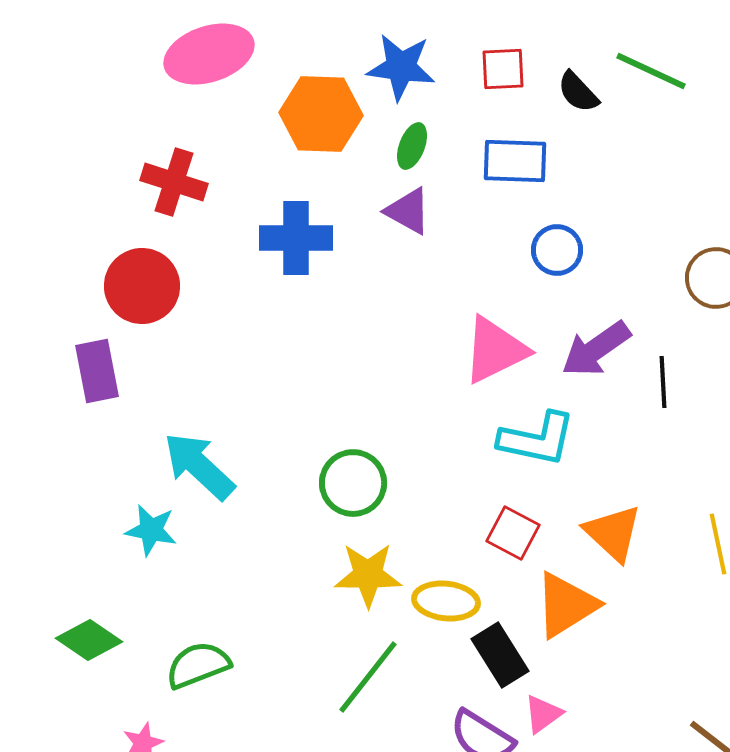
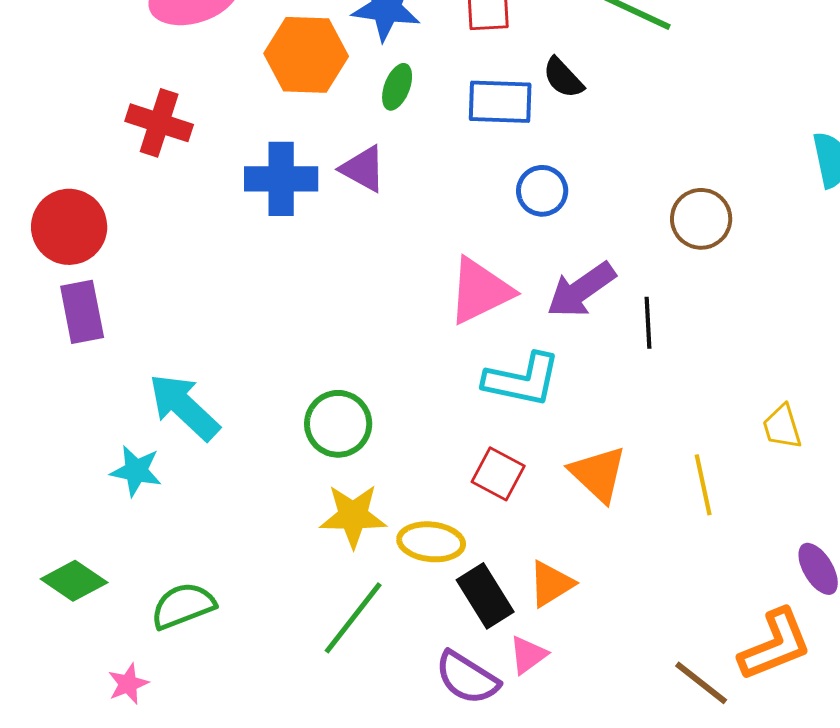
black semicircle: (578, 92) -> (563, 78), moved
purple triangle: (408, 211) -> (363, 169), moved
red circle: (142, 286) -> (69, 227), moved
orange triangle: (566, 605) -> (551, 584), moved, size x0.7

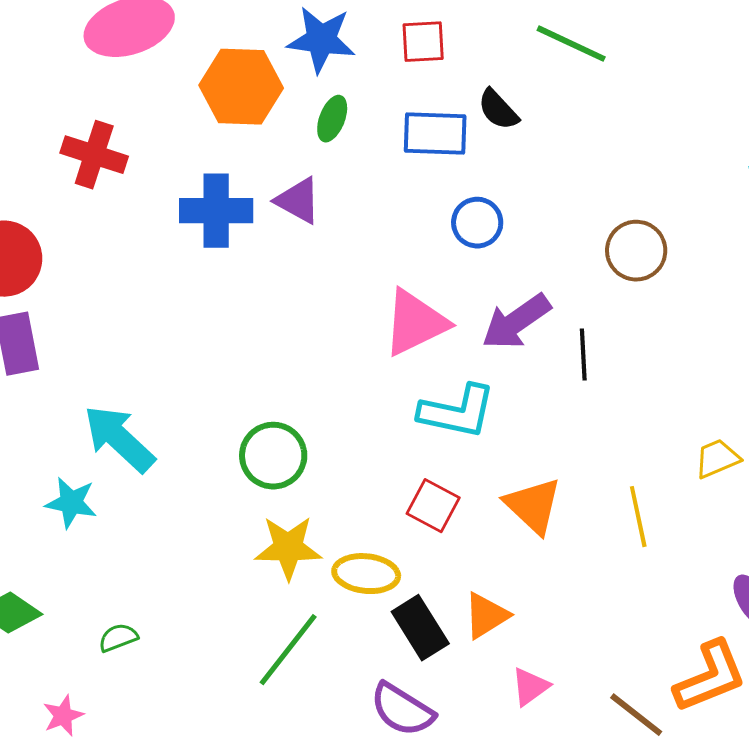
yellow trapezoid: (782, 427) -> (717, 459), turned 84
green semicircle: (183, 606) -> (118, 638), size x0.6
pink triangle: (528, 655) -> (530, 687), moved

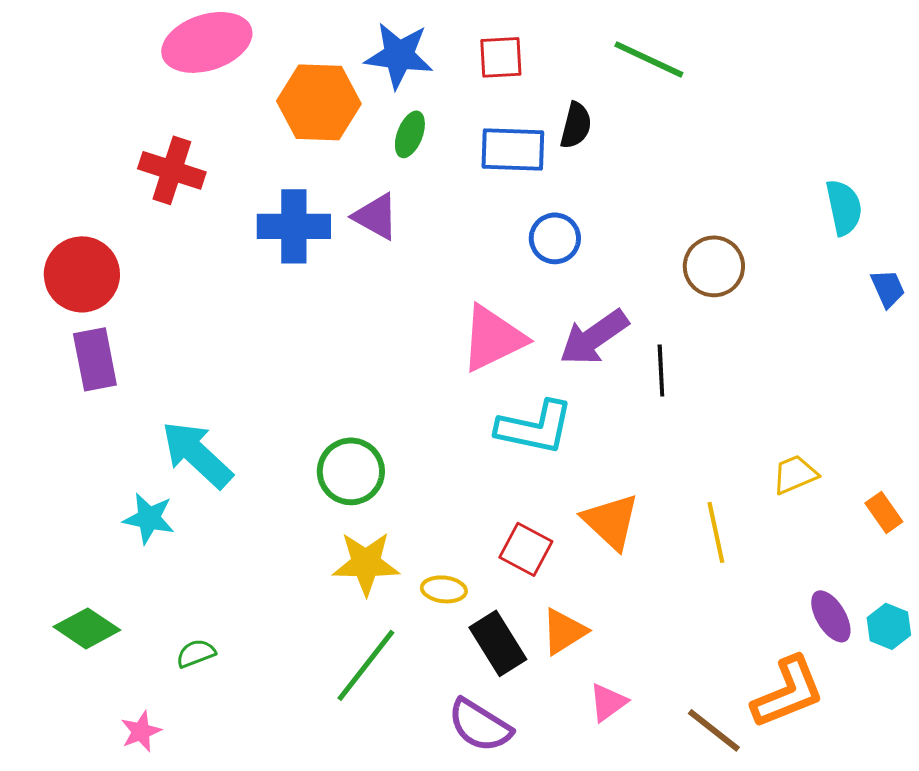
black semicircle: (498, 110) -> (576, 125), turned -123
red square: (433, 506) -> (526, 549), moved
yellow ellipse: (366, 574) -> (444, 589), size x0.7

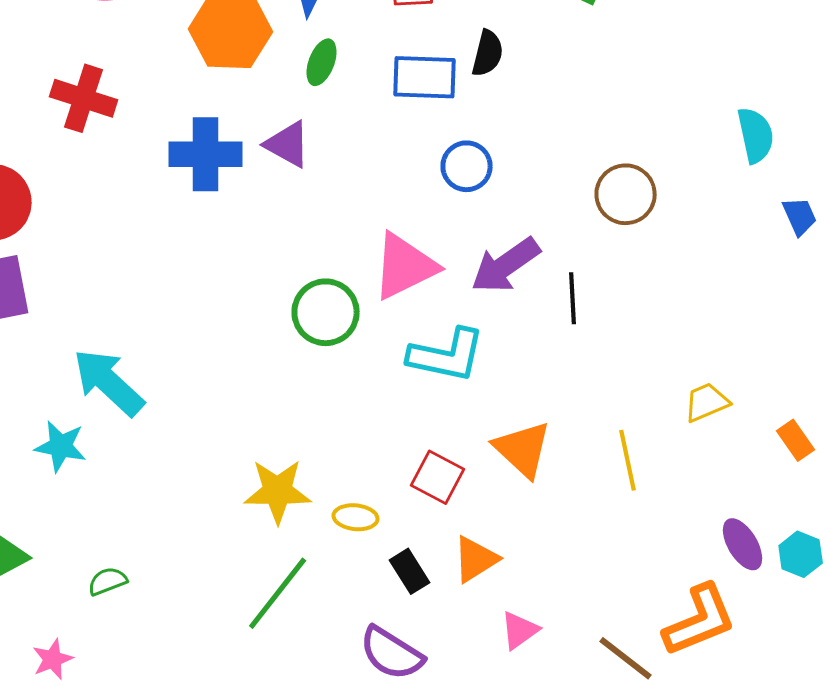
green circle: (351, 471) -> (326, 312), moved
black rectangle: (498, 643) -> (410, 571), size x0.7

